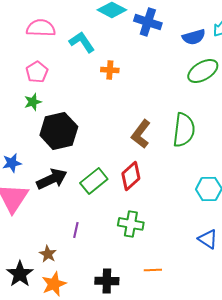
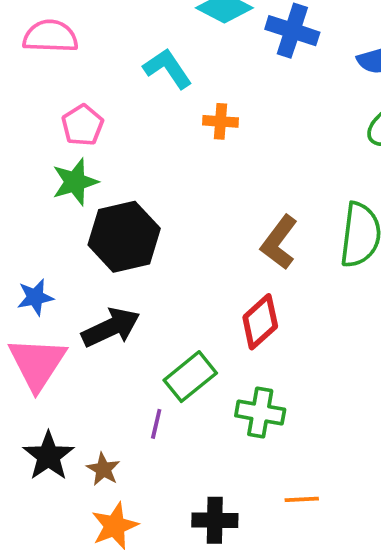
pink semicircle: (41, 28) -> (50, 36), moved
green star: (33, 102) -> (75, 182), size x1.4
green rectangle: (94, 181) -> (190, 377), moved
black star: (20, 274) -> (48, 456), moved

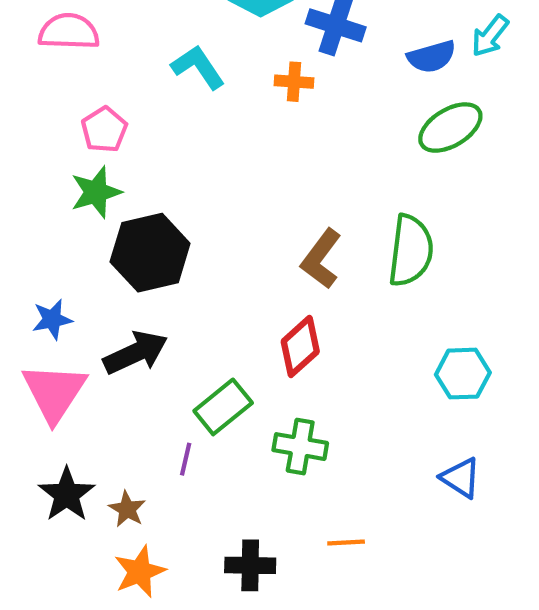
orange cross: (221, 121) -> (294, 82), moved

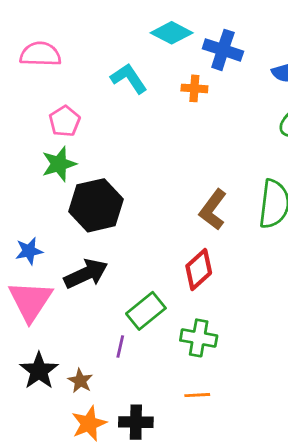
orange line: (346, 542) -> (197, 395), moved
black cross: (250, 565) -> (136, 422), moved

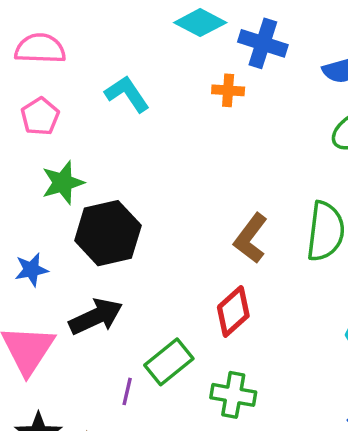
cyan L-shape: (129, 78) -> (127, 94), moved
pink pentagon: (65, 121) -> (40, 116), moved
blue star: (29, 251) -> (31, 270), moved
purple line: (120, 347) -> (127, 391), moved

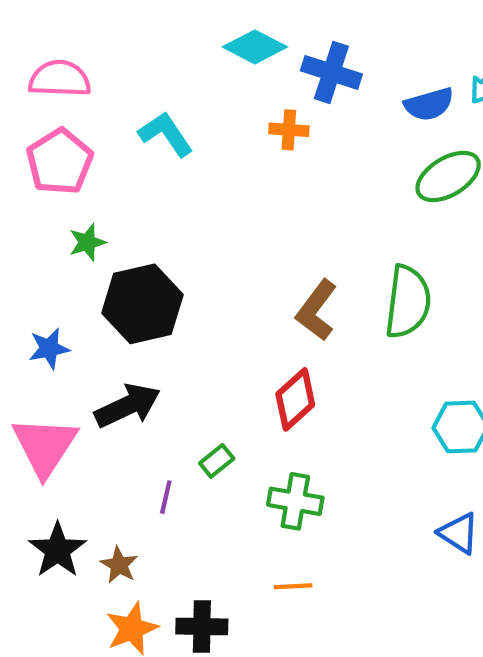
pink pentagon: (40, 116) -> (60, 162), size x1.4
green star: (63, 183) -> (87, 242), size x0.7
green rectangle: (169, 362) -> (217, 461), size x0.6

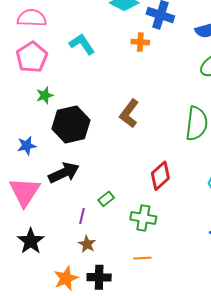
brown L-shape: (316, 310) -> (129, 113), moved
red diamond: (295, 399) -> (160, 176), moved
brown star: (119, 565) -> (87, 244), moved

